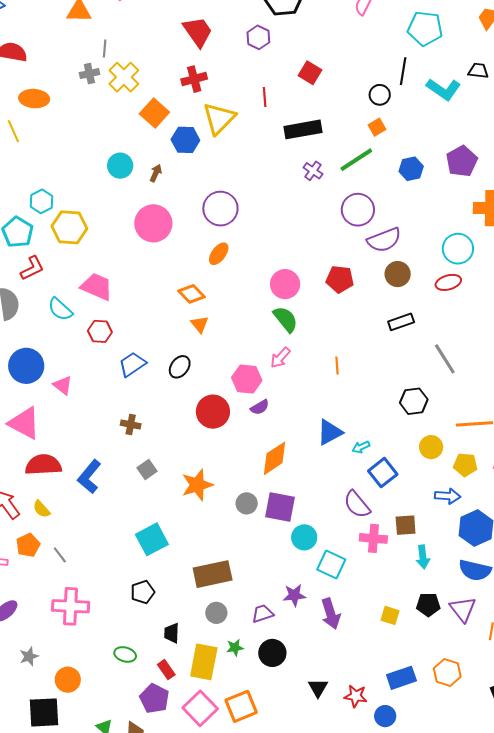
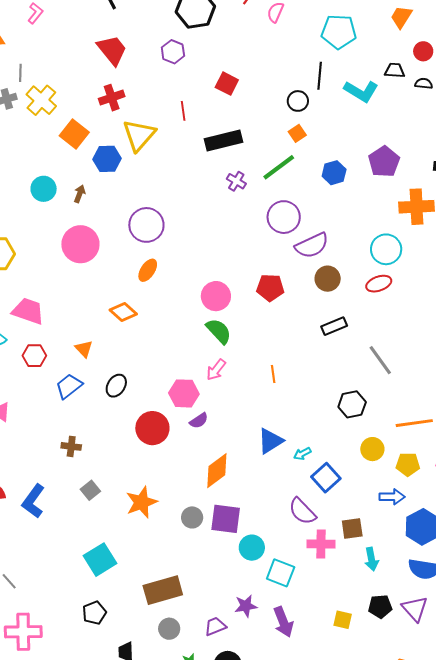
orange triangle: (200, 324) -> (84, 349), moved

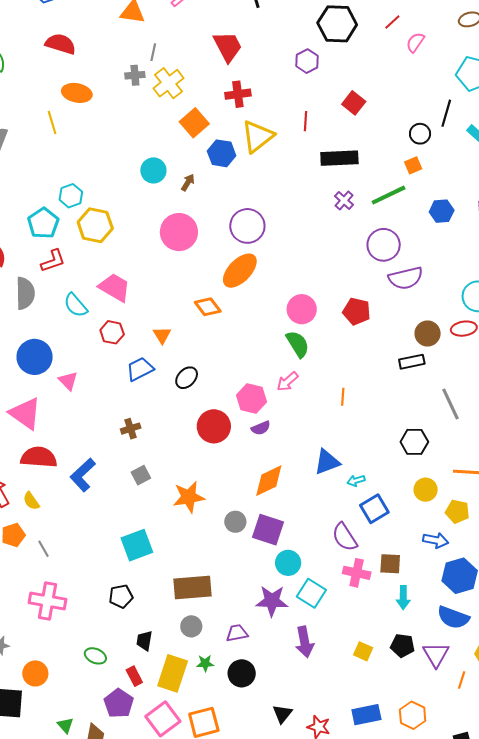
red trapezoid: (112, 50) -> (228, 47), moved
orange ellipse: (148, 270) -> (240, 271), size x1.6
brown circle: (328, 279) -> (428, 333), moved
brown cross: (71, 446) -> (131, 429), turned -36
purple star: (246, 606) -> (272, 601), moved, size x1.4

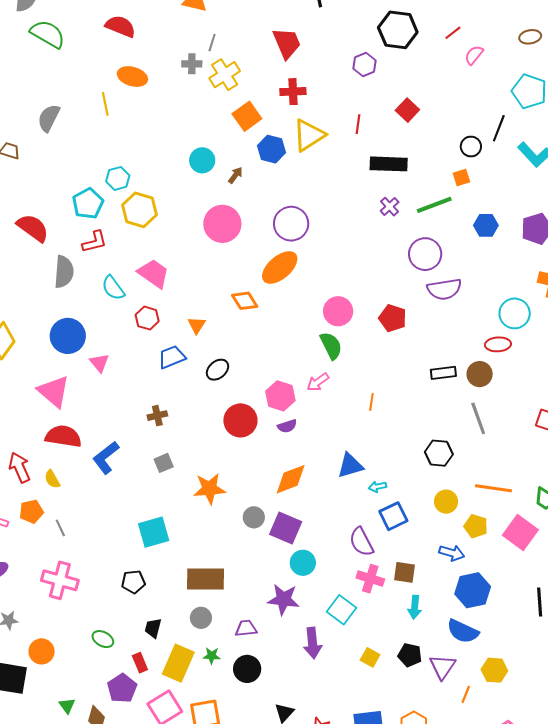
brown circle: (428, 333) -> (480, 374), moved
cyan square: (311, 593) -> (342, 610), moved

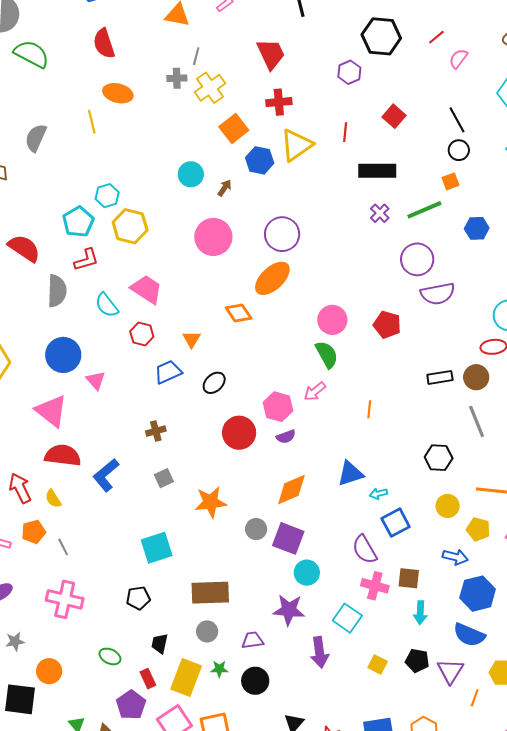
red semicircle: (120, 26) -> (104, 43), turned -128
black line: (499, 128) -> (457, 120), moved, turned -48

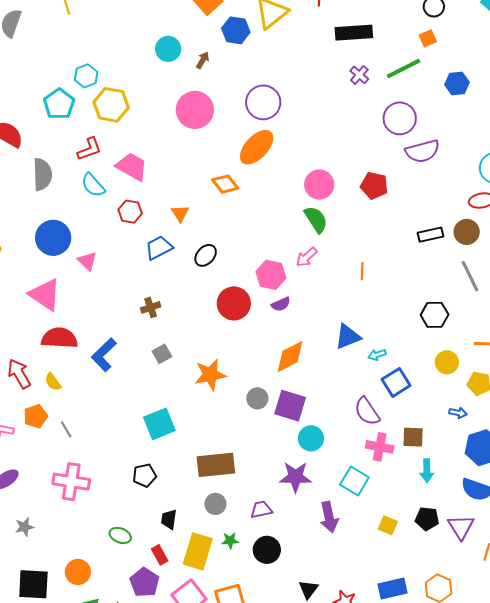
red L-shape: (86, 260) -> (89, 149), moved
blue arrow: (455, 557) -> (458, 413), size x0.7
orange circle: (49, 671) -> (78, 572), moved

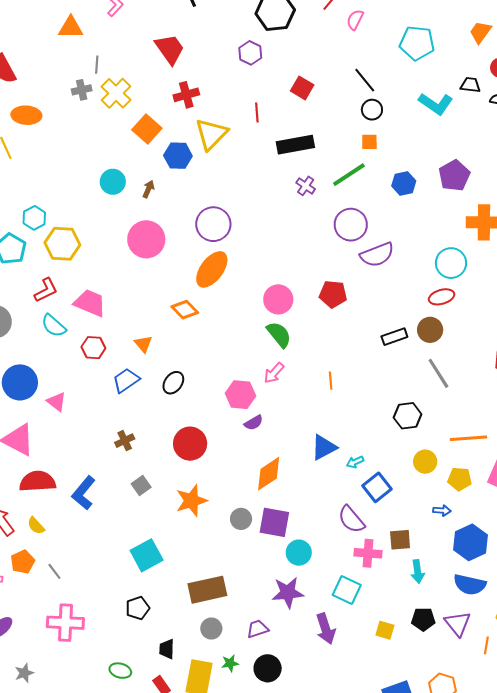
orange square: (428, 38) -> (369, 142), turned 30
red circle: (234, 303) -> (190, 444), moved

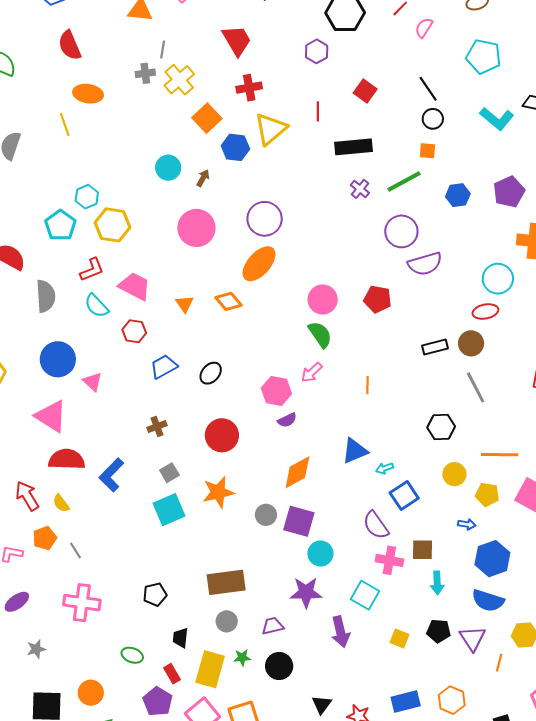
orange triangle: (143, 344) -> (185, 304), moved
cyan square: (147, 555) -> (169, 510), moved

